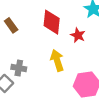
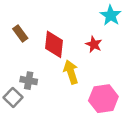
red diamond: (52, 22) -> (54, 44), moved

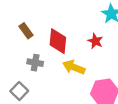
yellow arrow: (71, 72) -> (74, 67), turned -50
gray cross: (29, 81) -> (35, 63), moved

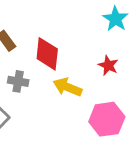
red star: (95, 41) -> (108, 65), moved

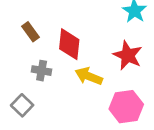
red star: (108, 65) -> (128, 55), size x1.5

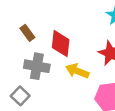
gray cross: (42, 71) -> (37, 66), size x1.5

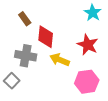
brown rectangle: (27, 33) -> (25, 19), moved

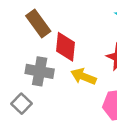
brown rectangle: (25, 19) -> (38, 24), size x1.5

